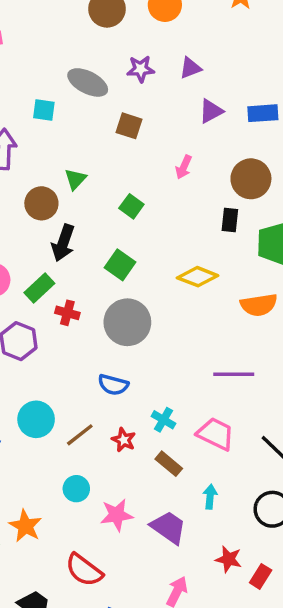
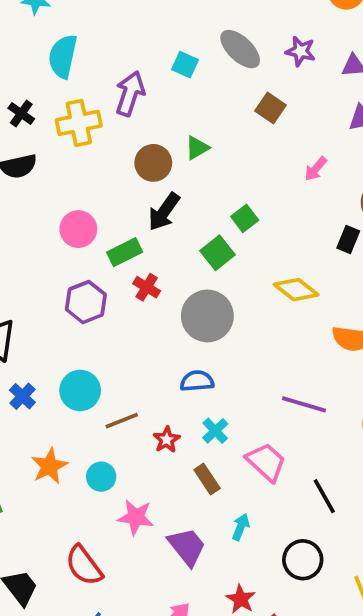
green square: (131, 206) -> (245, 218), moved
blue semicircle: (113, 385) -> (197, 381), moved, turned 144
orange star: (25, 526) -> (49, 466), moved

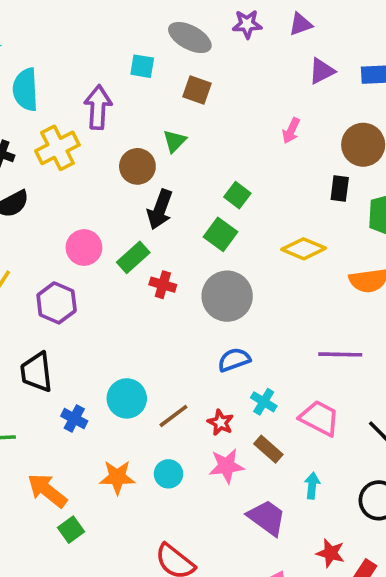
brown square: (270, 108) -> (197, 90), moved
purple hexagon: (86, 302) -> (57, 303), moved
orange star: (49, 466) -> (117, 477), turned -30
pink star: (136, 517) -> (226, 466), moved

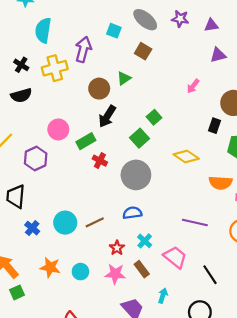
brown line: (173, 416) -> (95, 222), moved

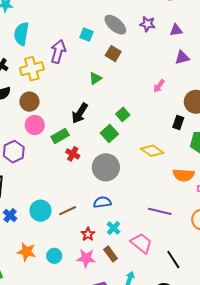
brown circle: (99, 89) -> (29, 102), moved

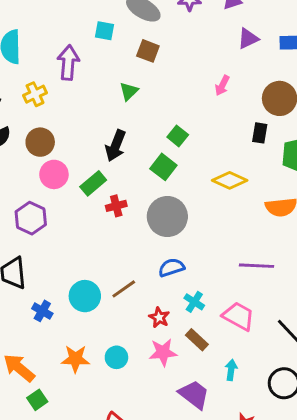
yellow cross: (32, 69) -> (35, 94), size x0.7
red cross: (73, 154) -> (116, 206), turned -32

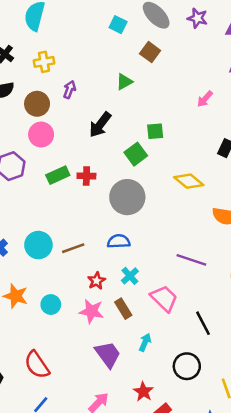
purple arrow: (68, 63) -> (69, 90), moved, size x0.6
green square: (178, 136) -> (155, 131), turned 30
green rectangle: (93, 183) -> (58, 175), moved

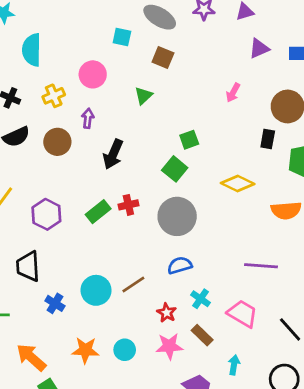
black arrow: (100, 125) -> (113, 154), moved
pink circle: (41, 135) -> (93, 74), moved

